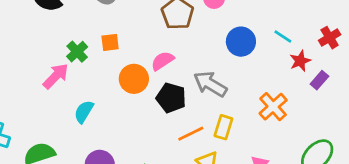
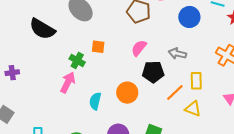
orange square: (110, 42) -> (98, 47), turned 32
orange circle: (134, 79) -> (127, 93), moved
gray arrow: (210, 84) -> (177, 54), size x0.7

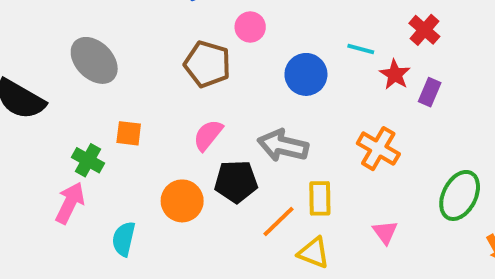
gray arrow: (177, 54) -> (283, 146), size x1.4
orange circle: (127, 93) -> (182, 201), moved

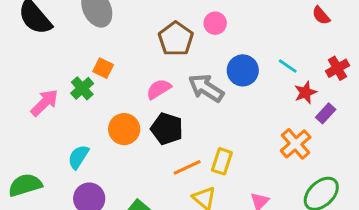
gray arrow: (283, 146) -> (206, 88), moved
orange cross: (378, 149) -> (296, 144), moved
green cross: (88, 160) -> (82, 88), moved
cyan semicircle: (124, 239) -> (78, 157), moved

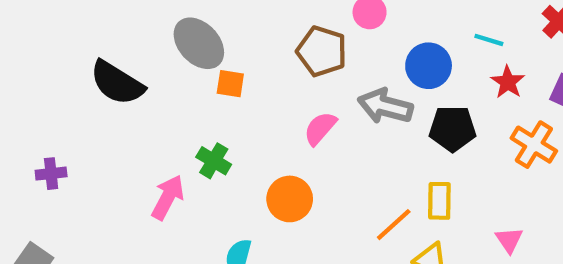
orange square: (103, 68) -> (230, 84), moved
red star: (305, 92) -> (508, 82), moved
black pentagon: (167, 129) -> (453, 129), moved

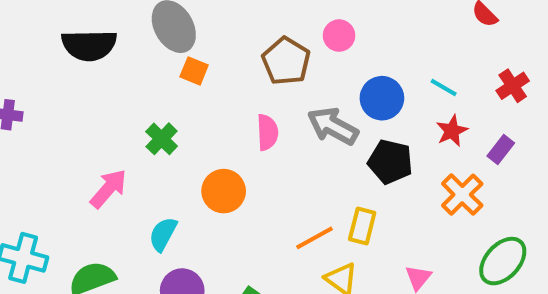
black semicircle: (117, 83) -> (89, 45), turned -46
pink semicircle: (320, 128) -> (267, 132), turned 123
pink arrow: (168, 197) -> (108, 189), moved

